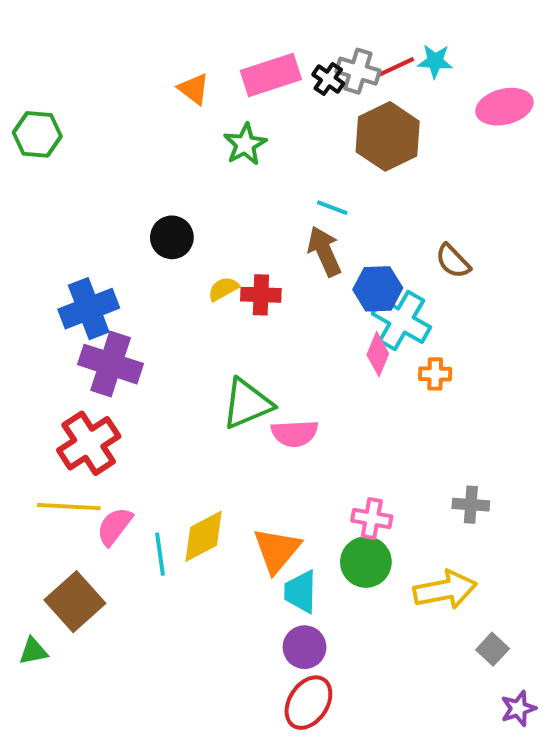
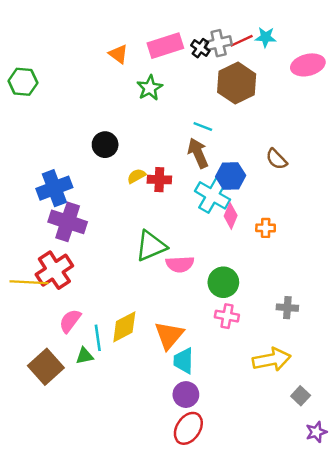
gray cross: (358, 71) -> (219, 43), turned -30
cyan cross: (402, 321) -> (212, 195), moved
yellow line: (69, 507) -> (29, 282), moved
green circle: (366, 562) -> (223, 282), moved
green triangle: (33, 651) -> (85, 356), moved

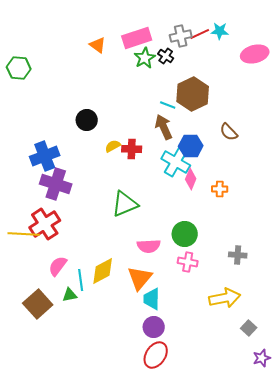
black cross: (200, 48) -> (166, 56), moved
brown hexagon: (237, 83) -> (193, 94), moved
green star: (150, 88) -> (145, 58), moved
pink semicircle: (180, 264) -> (149, 246), moved

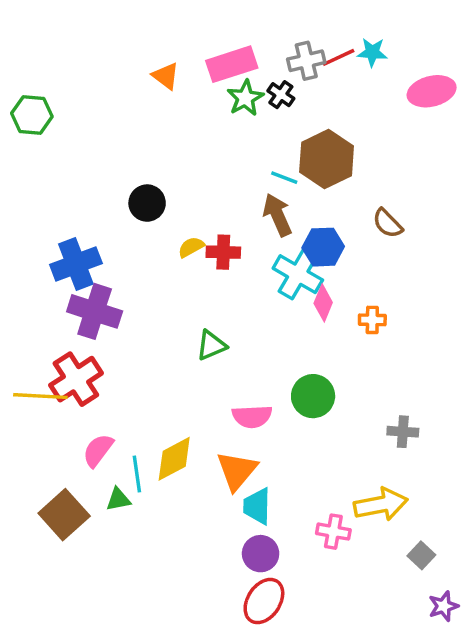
green triangle: (125, 204) -> (211, 345), size x0.7
pink cross: (188, 262) -> (333, 532), moved

